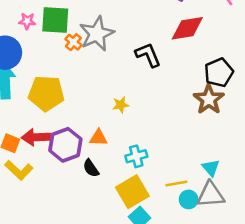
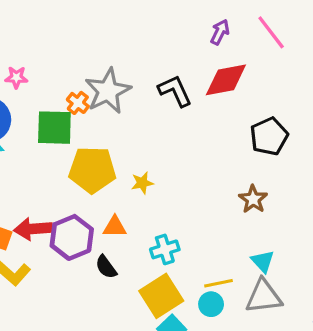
green square: (55, 20) -> (54, 128), moved
black L-shape: (148, 55) -> (175, 91), moved
yellow pentagon: (46, 93) -> (92, 170), moved
brown star: (209, 99) -> (253, 199), moved, size x0.7
cyan circle: (189, 199) -> (211, 304), moved

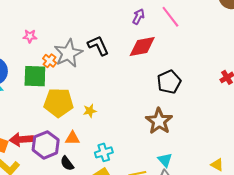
pink star: (16, 77) -> (30, 36), moved
black L-shape: (175, 91) -> (98, 46), moved
brown star: (253, 199) -> (159, 121), size x1.5

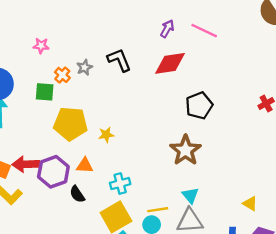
pink line: (170, 17) -> (204, 31), turned -30
gray star: (68, 53) -> (84, 67), size x0.5
green square: (35, 76) -> (45, 92), size x0.7

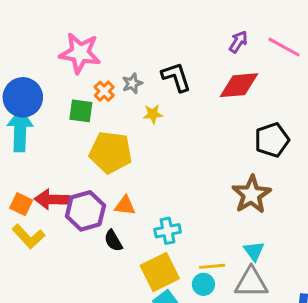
pink star: (41, 46) -> (80, 53), size x2.0
yellow star: (106, 135) -> (153, 114), moved

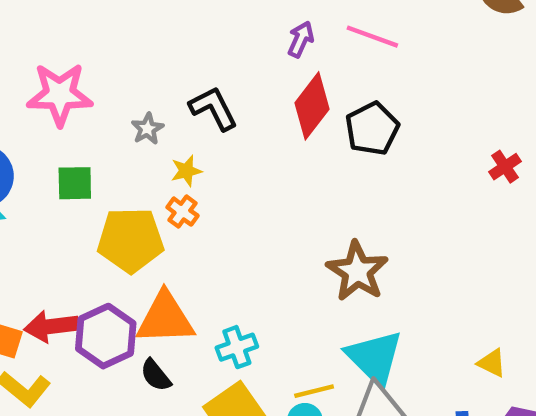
red diamond: (239, 85) -> (312, 106), turned -39
orange cross: (104, 91) -> (182, 212), moved
black pentagon: (272, 140) -> (372, 129), moved
orange triangle: (125, 206) -> (165, 318), size x1.8
cyan triangle: (254, 251) -> (375, 358), size x1.8

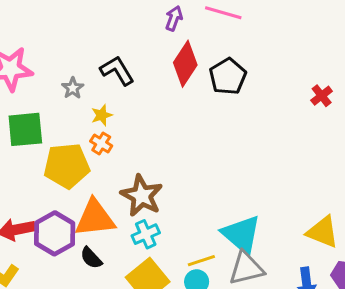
green square: (75, 183) -> (25, 129), size x1.4
brown star: (357, 271) -> (142, 196), moved
yellow triangle: (492, 363) -> (323, 232), size x1.6

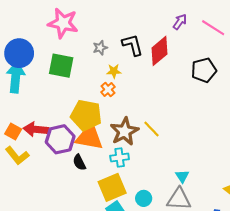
red diamond: (185, 64) -> (160, 51), moved
yellow pentagon: (67, 166) -> (86, 115), moved
cyan triangle: (241, 234) -> (182, 176), size x0.5
yellow line: (201, 261) -> (152, 129), moved, turned 48

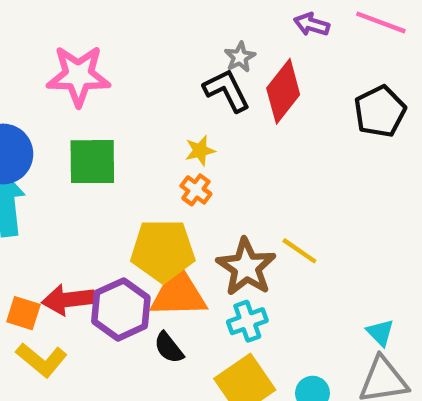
purple arrow: (180, 22) -> (312, 24), turned -98
gray star: (100, 48) -> (240, 57), moved

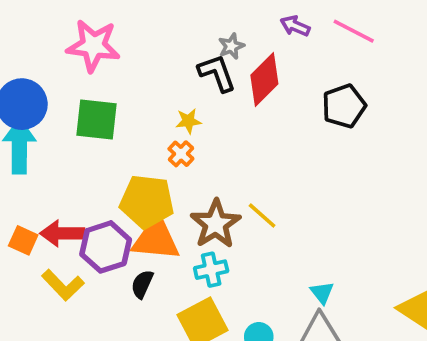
black semicircle: (169, 348) -> (142, 284), turned 56
yellow L-shape: (42, 360) -> (63, 285), moved

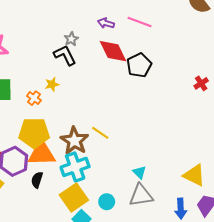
red diamond: (264, 79) -> (113, 51), moved, turned -64
orange cross: (181, 154) -> (34, 98), moved
cyan cross: (211, 270) -> (75, 167), size x1.5

